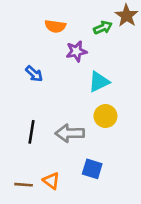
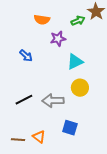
black line: (31, 132) -> (24, 100), turned 54

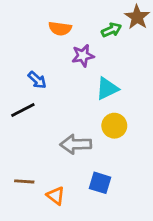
black line: (24, 100) -> (23, 110), moved
brown line: (18, 140) -> (24, 181), moved

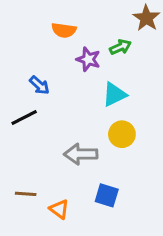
green arrow: (111, 30) -> (120, 47), moved
purple star: (83, 56) -> (88, 59), turned 30

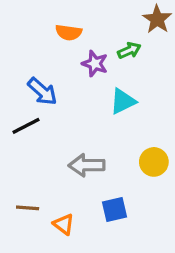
blue arrow: (39, 85) -> (42, 91), size x1.4
yellow circle: (122, 134) -> (154, 162), moved
blue square: (107, 195) -> (114, 210), turned -30

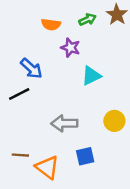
green arrow: (129, 50) -> (88, 20), moved
orange triangle: (64, 224) -> (47, 167), size x1.5

